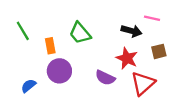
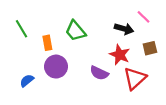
pink line: (152, 18) -> (143, 17), turned 32

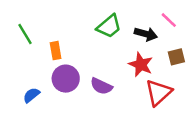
green trapezoid: (75, 31) -> (109, 26), moved, turned -90
purple semicircle: (99, 73) -> (101, 86), moved

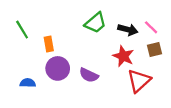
pink line: (169, 20) -> (151, 27), moved
blue semicircle: (31, 95) -> (28, 83), turned 40

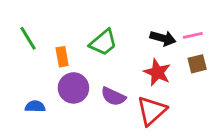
green trapezoid: (96, 23) -> (103, 42), moved
pink line: (151, 27) -> (193, 35), turned -56
red triangle: (139, 81) -> (152, 111), moved

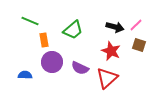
pink line: (193, 35) -> (136, 25), turned -32
green line: (28, 38) -> (30, 21), moved, turned -36
brown square: (197, 64) -> (139, 45), turned 32

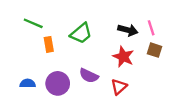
pink line: (136, 25) -> (151, 28), turned -64
purple circle: (52, 62) -> (58, 83), moved
red triangle: (107, 78) -> (119, 87), size x0.7

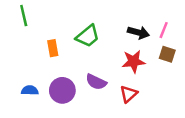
green line: (33, 23) -> (24, 16), moved, turned 54
pink line: (151, 28) -> (164, 30), turned 40
red star: (123, 57) -> (134, 61), turned -30

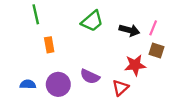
green line: (24, 16) -> (36, 14), moved
green trapezoid: (88, 36) -> (92, 21), moved
red star: (134, 61) -> (135, 65), moved

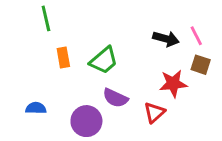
green trapezoid: (92, 21) -> (104, 60), moved
pink line: (153, 28) -> (196, 36), turned -49
purple circle: (58, 84) -> (86, 121), moved

